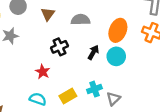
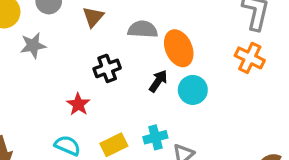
orange ellipse: (118, 30) -> (179, 48), moved, turned -50

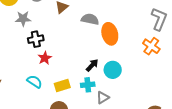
black cross: (107, 68) -> (36, 39), moved
black arrow: (158, 81) -> (92, 65), moved
cyan circle: (193, 90) -> (113, 70), moved

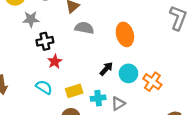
gray semicircle: (90, 19) -> (84, 28), moved
orange cross: (151, 46) -> (152, 82), moved
cyan cross: (88, 85) -> (98, 98), moved

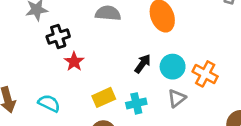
cyan semicircle: (44, 87) -> (49, 103), moved
gray triangle: (118, 104) -> (177, 98), moved

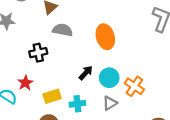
black cross: (58, 36) -> (38, 53), moved
red star: (74, 62) -> (25, 83), moved

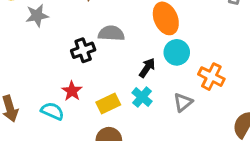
gray semicircle: (63, 30) -> (111, 33), moved
cyan circle: (109, 78) -> (177, 52), moved
cyan cross: (77, 104) -> (142, 97), moved, turned -35

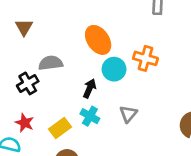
orange cross: (211, 77) -> (145, 58), moved

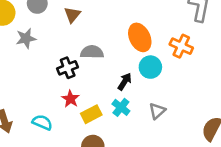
orange cross: (145, 58) -> (181, 46), moved
red star: (24, 123) -> (70, 99), moved

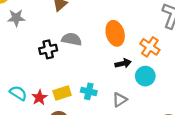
cyan circle: (150, 67) -> (145, 76), moved
black arrow: (125, 82) -> (123, 63), moved, turned 35
red star: (70, 99) -> (39, 98), moved
cyan cross: (121, 107) -> (89, 91), turned -35

